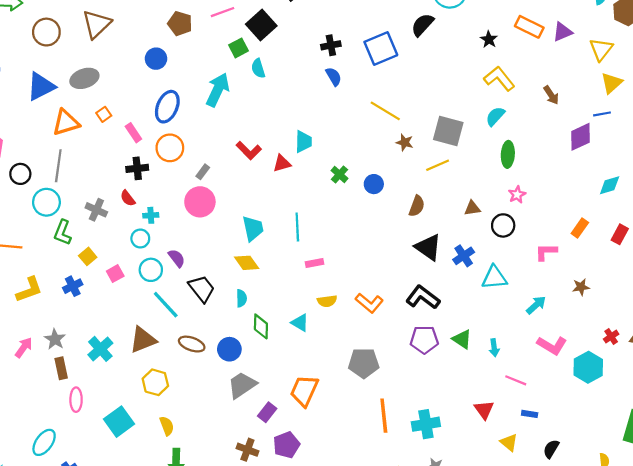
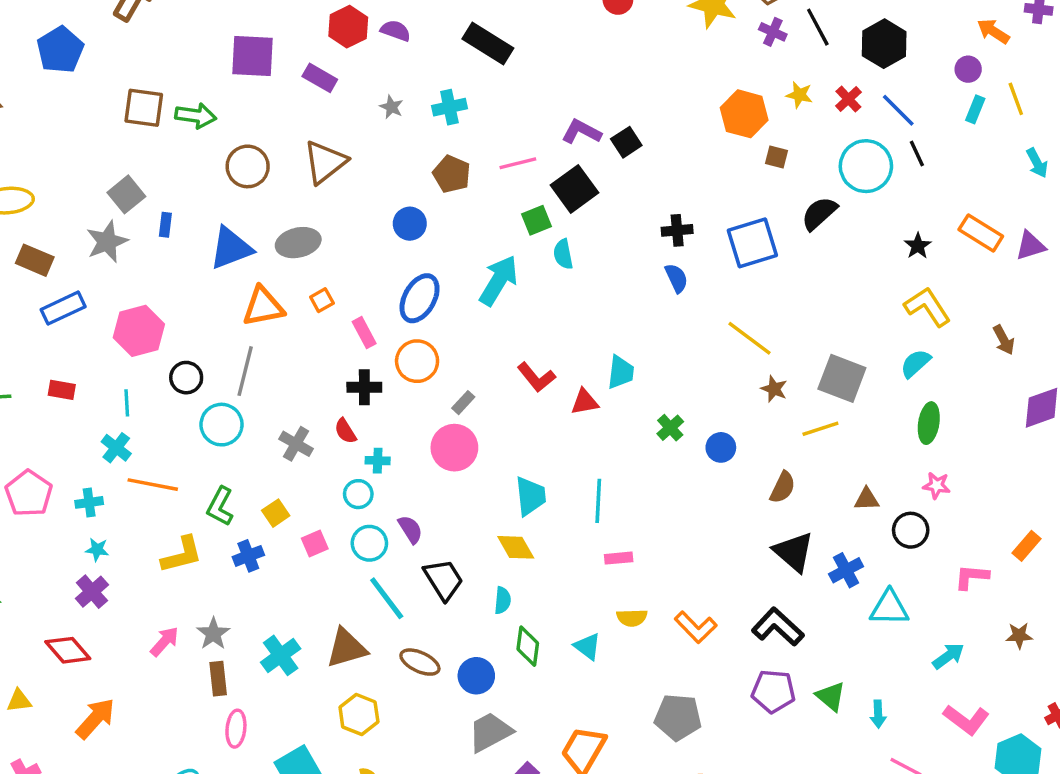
pink star: (517, 195) -> (937, 485), turned 30
green L-shape: (63, 233) -> (220, 506), moved

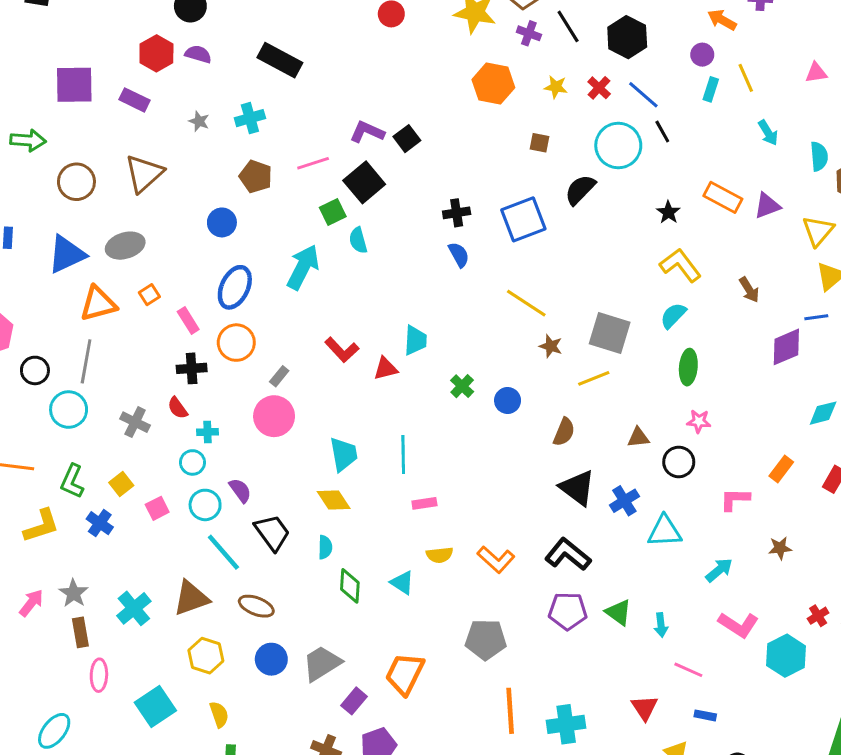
orange hexagon: (744, 114) -> (493, 84), moved
blue cross: (248, 556) -> (100, 523), turned -30
blue circle: (476, 676) -> (271, 659), moved

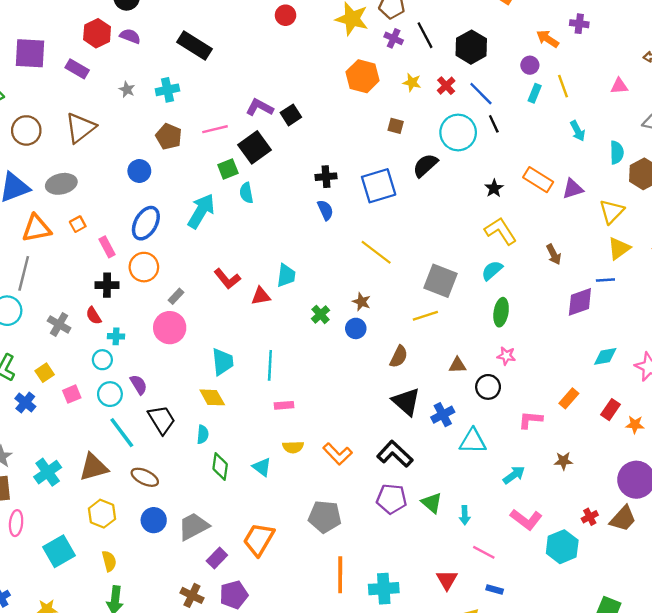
brown star: (551, 346) -> (362, 302), moved

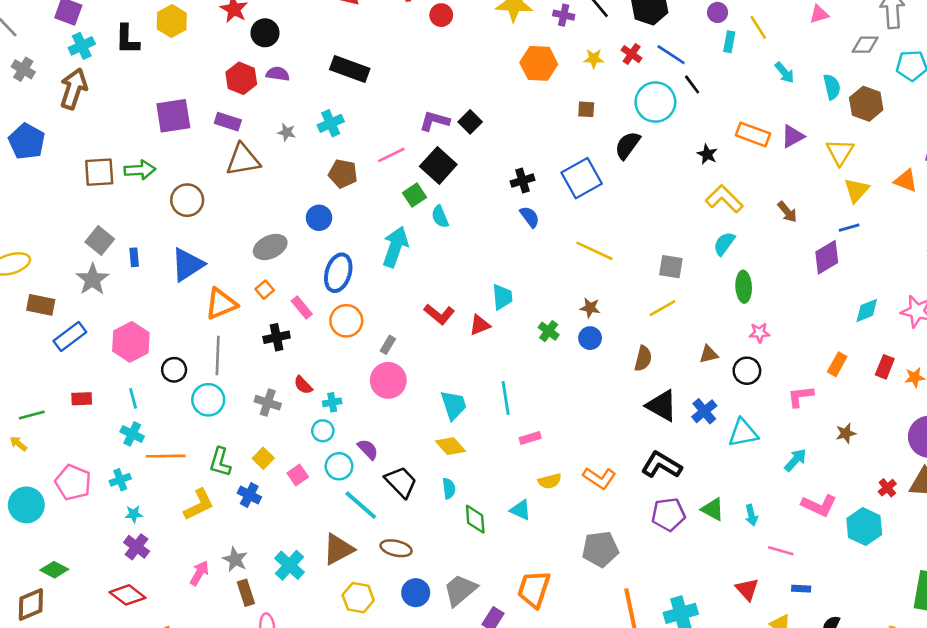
brown triangle: (80, 128) -> (243, 160), moved, turned 40
gray ellipse: (61, 184) -> (270, 247), moved
gray square: (441, 281) -> (671, 267), size x0.7
black cross: (107, 285) -> (277, 337), moved

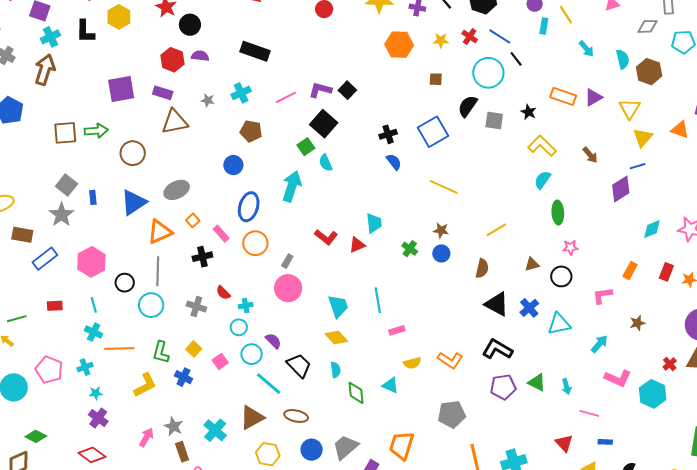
pink line: (391, 155) -> (286, 97), moved
gray ellipse: (270, 247) -> (177, 190), moved
gray square: (671, 267) -> (494, 120), moved

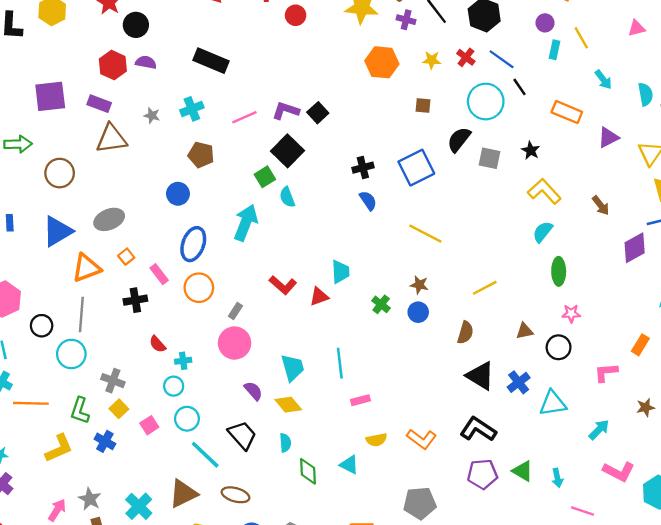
orange rectangle: (563, 96) -> (567, 112), moved
gray cross: (196, 306) -> (113, 381), moved
purple semicircle: (273, 341) -> (253, 391), moved

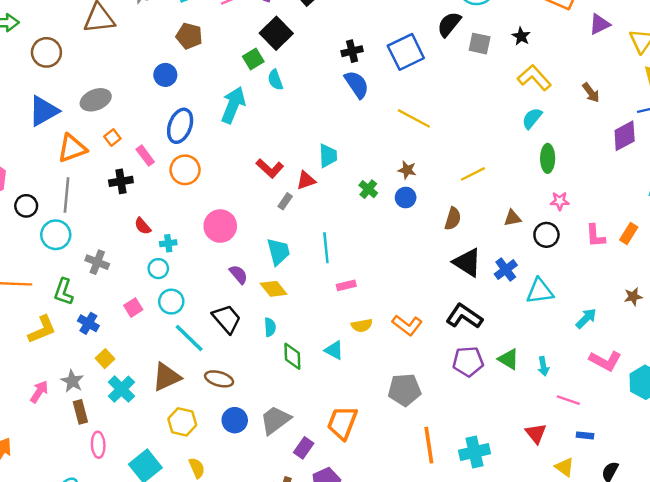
blue semicircle: (368, 201) -> (357, 84), size x1.4
gray rectangle: (235, 311) -> (285, 201), moved
pink L-shape: (606, 372) -> (595, 236), moved, turned -90
yellow square: (119, 409) -> (105, 359), moved

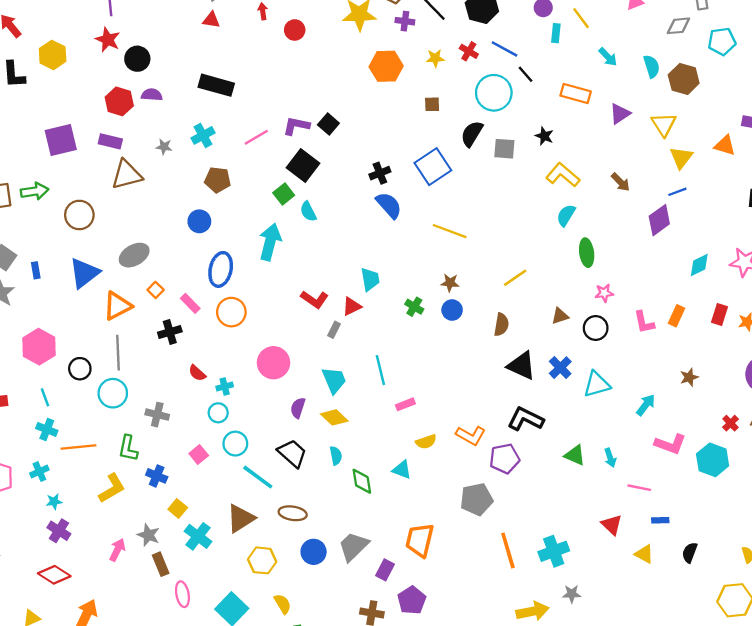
purple semicircle: (238, 274) -> (298, 408), turned -114
purple pentagon: (468, 361) -> (505, 459), moved

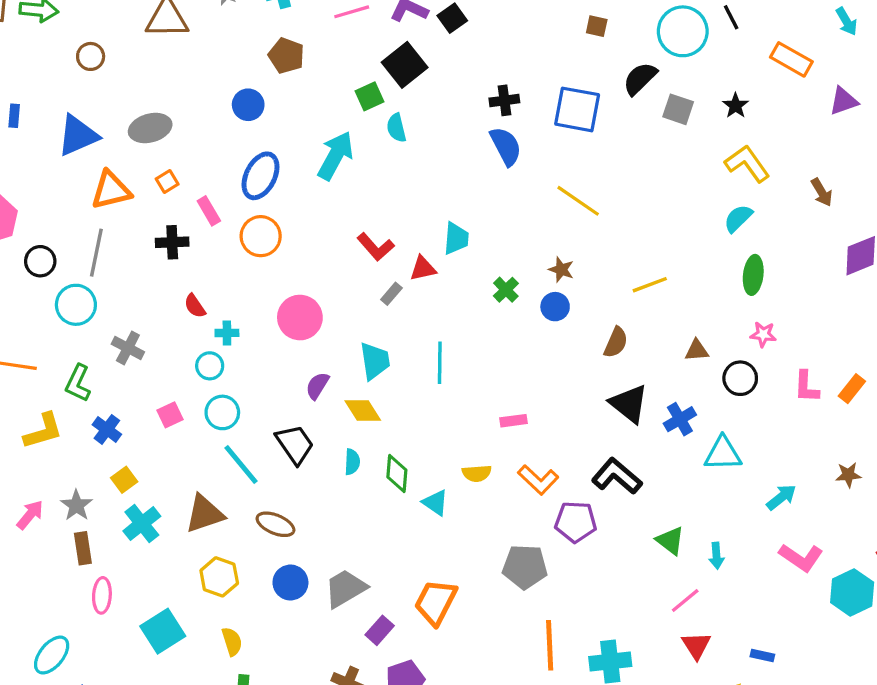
blue square: (433, 167) -> (577, 109), turned 30
brown circle: (79, 215) -> (91, 56), size x0.7
pink rectangle: (405, 404) -> (514, 421), moved
green diamond: (362, 481) -> (397, 473), moved
pink line: (639, 488) -> (685, 601), moved, turned -65

